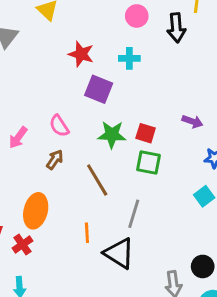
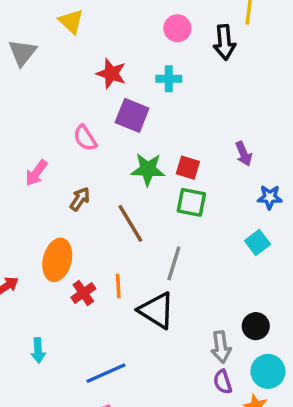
purple arrow: (192, 121) -> (244, 154), turned 48
pink semicircle: (59, 126) -> (85, 138), moved
red cross: (22, 244) -> (83, 293), moved

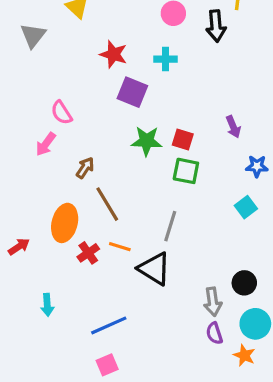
pink semicircle: (85, 138) -> (61, 113), moved
brown line: (130, 223) -> (107, 204), moved
orange line: (118, 286) -> (120, 247), turned -70

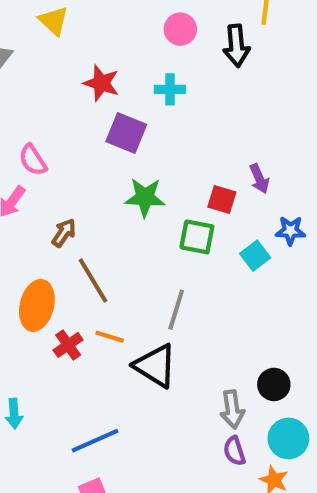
red square: (183, 139) -> (222, 199), moved
cyan square: (246, 207) -> (255, 256), moved

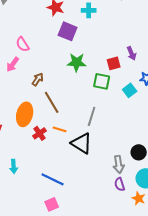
red square: (222, 199) -> (114, 63), turned -32
blue line: (95, 441) -> (53, 179), turned 50

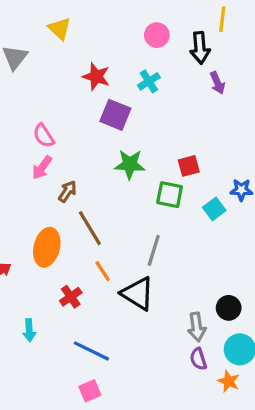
cyan cross: (89, 10) -> (149, 81), turned -32
purple arrow: (132, 53) -> (217, 83), moved
pink arrow: (13, 64) -> (42, 167), moved
orange line: (60, 129) -> (103, 271), turned 40
red cross: (40, 133) -> (71, 297), moved

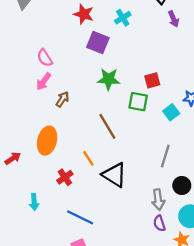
brown line: (90, 228) -> (107, 126), moved
gray line: (154, 250) -> (165, 156), moved

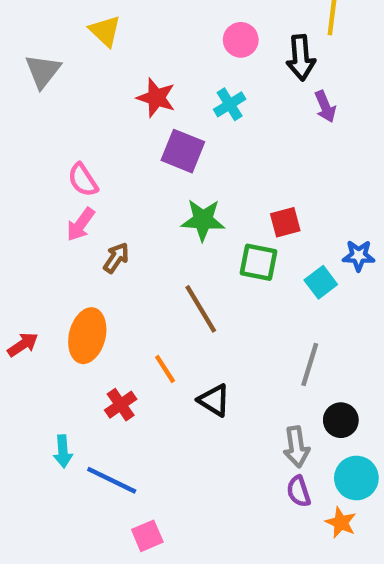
red arrow: (13, 158) -> (23, 345), moved
black triangle: (114, 175) -> (214, 400), size x0.7
blue line: (80, 217) -> (112, 480), moved

